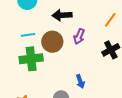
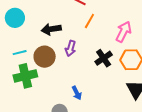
orange line: (110, 20) -> (89, 21), moved

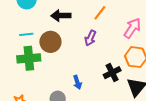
purple arrow: (71, 48) -> (90, 38), moved
black cross: (104, 58) -> (112, 73), moved

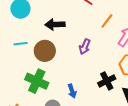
orange line: (100, 13) -> (107, 21), moved
green cross: (29, 58) -> (37, 81), moved, turned 30

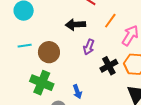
black arrow: (55, 25) -> (75, 25), moved
black cross: (107, 81) -> (109, 66), moved

